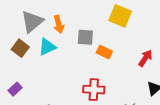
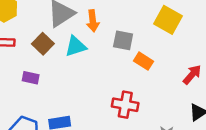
purple rectangle: (15, 89) -> (31, 78), moved, turned 48

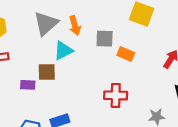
brown square: (43, 44) -> (47, 72), moved, turned -36

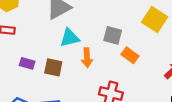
orange arrow: (75, 26) -> (87, 58), moved
brown square: (47, 72) -> (53, 67), moved

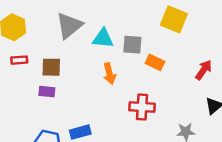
cyan triangle: (70, 38) -> (103, 38), moved, turned 30
brown square: (53, 67) -> (51, 67), moved

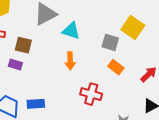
gray square: (132, 45) -> (110, 42), moved
orange rectangle: (155, 62) -> (116, 67), moved

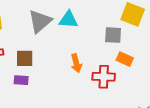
cyan triangle: (71, 31) -> (68, 20), moved
red cross: (91, 94) -> (104, 77), moved

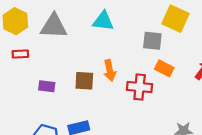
gray triangle: (40, 21) -> (54, 26), moved, turned 40
brown square: (25, 58) -> (84, 81), moved

